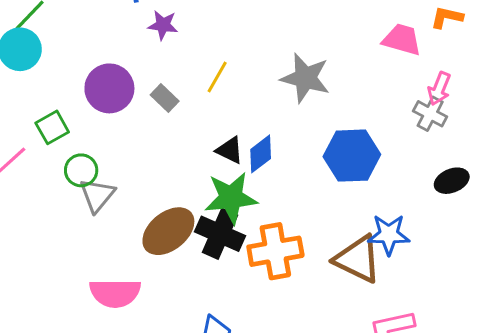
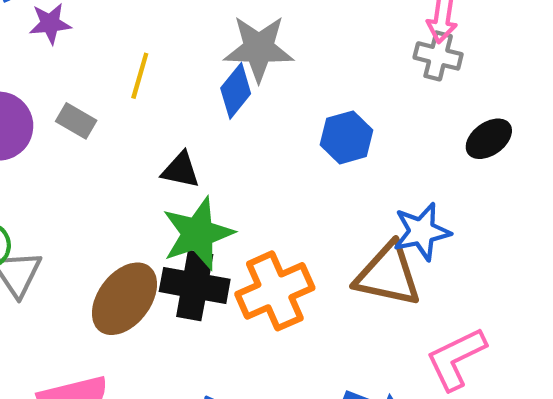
blue diamond: (261, 154) -> (236, 91), moved
blue hexagon: (352, 156) -> (347, 137), size x0.7

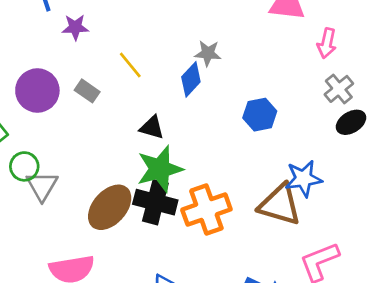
gray star: (259, 48) -> (208, 53), size x0.6
gray cross: (438, 56) -> (339, 89), moved, turned 32
yellow line: (140, 76) -> (130, 65), turned -60

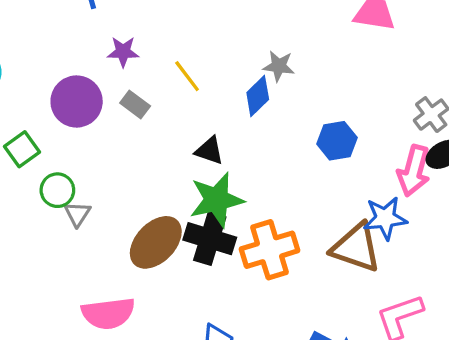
purple star: (75, 27) -> (123, 52), moved
pink arrow: (327, 43) -> (414, 171), moved, size x1.4
gray triangle: (42, 186) -> (77, 214), size x0.7

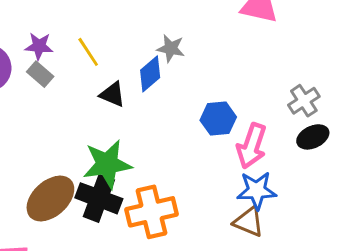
purple star: (123, 52) -> (39, 46), moved
black triangle: (209, 151) -> (113, 94), moved
pink arrow: (414, 171) -> (252, 146), moved
brown triangle: (356, 248) -> (249, 222), moved, size x0.7

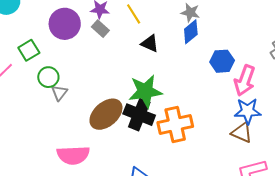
blue diamond: (150, 74) -> (191, 32), moved

